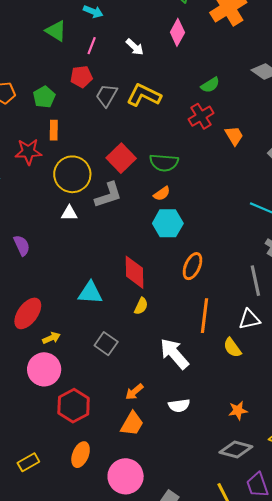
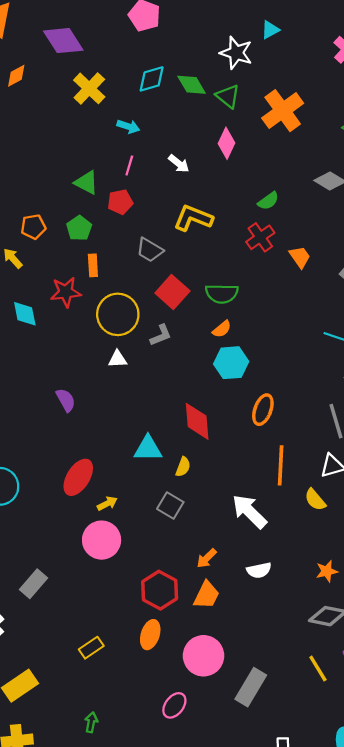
green triangle: (56, 31) -> (86, 182), moved
gray trapezoid: (107, 95) -> (150, 250), moved, turned -85
gray L-shape: (108, 195) -> (161, 335), size x0.7
yellow semicircle: (141, 306) -> (183, 467), moved
red hexagon: (74, 406) -> (160, 590), moved

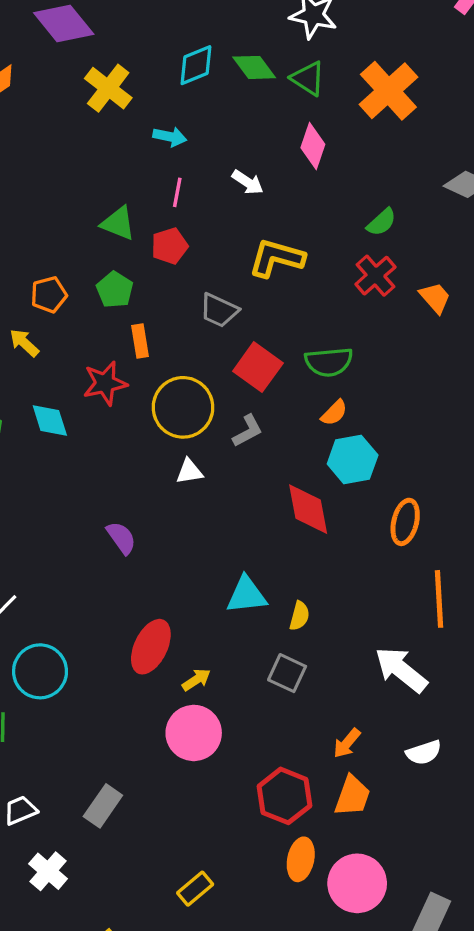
red diamond: (197, 421) -> (308, 509), moved
orange ellipse: (150, 635) -> (301, 859), moved

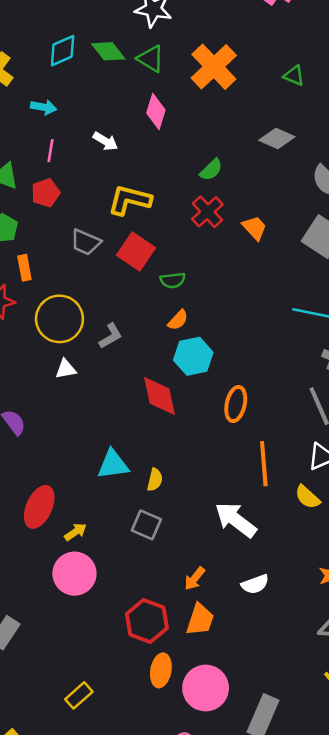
green semicircle: (329, 362) -> (173, 280), size x0.7
red square: (258, 367) -> (136, 251), moved

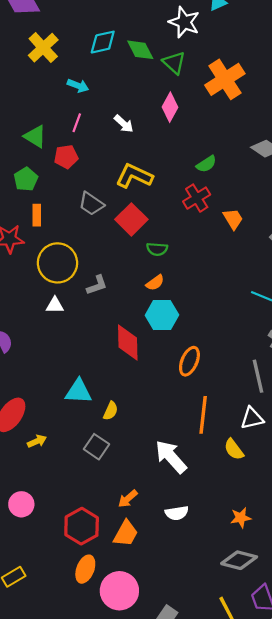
pink circle: (74, 574) -> (21, 504), moved, size x0.7

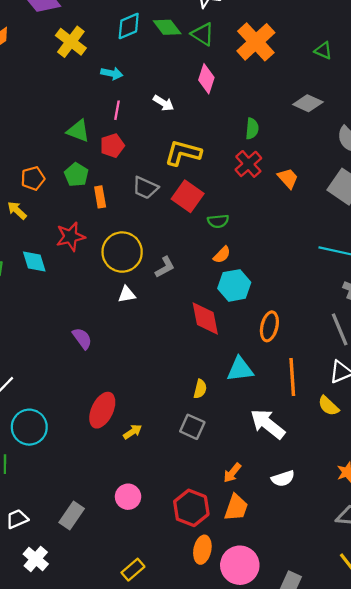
green semicircle: (206, 164) -> (252, 129), turned -42
orange rectangle: (37, 215) -> (100, 197), moved
cyan triangle: (79, 392) -> (240, 369), moved

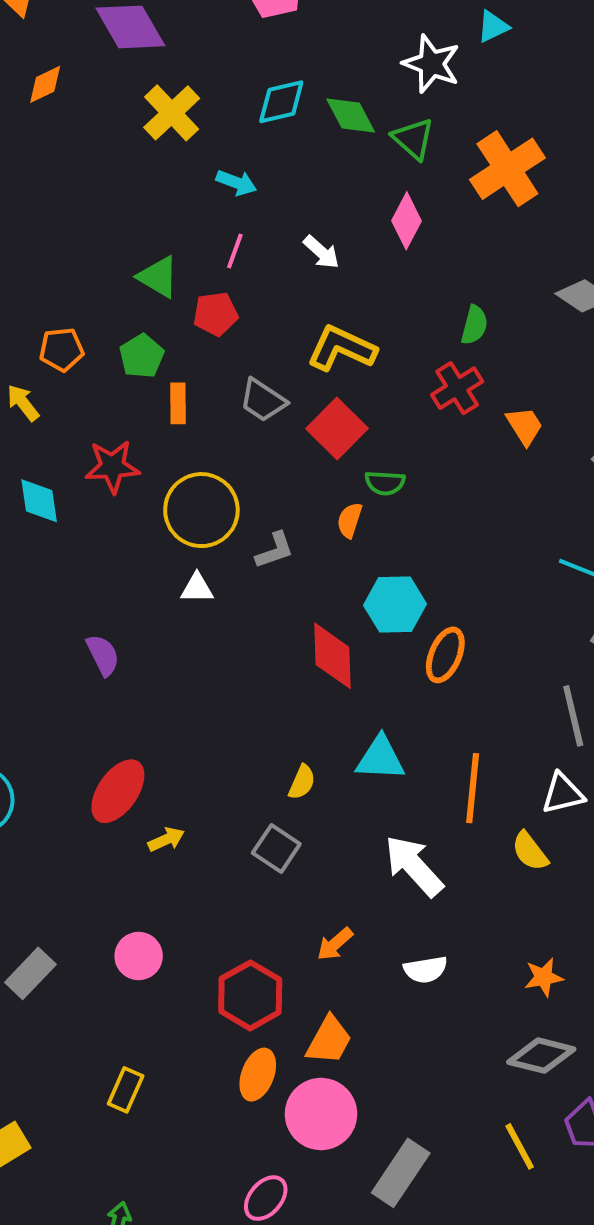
orange semicircle: (222, 255) -> (350, 520), moved, turned 144
orange ellipse: (269, 326) -> (445, 655), moved
orange trapezoid: (236, 507) -> (329, 1040), moved
yellow rectangle: (133, 570) -> (126, 1090), turned -35

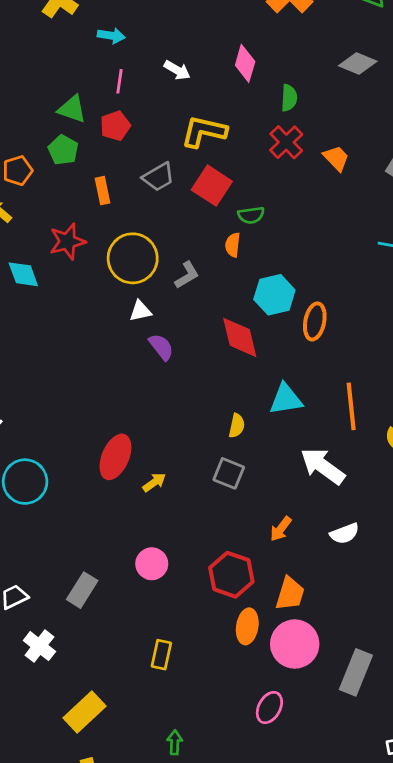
pink diamond: (406, 221) -> (245, 63), moved
green pentagon: (142, 356) -> (63, 150), moved
gray trapezoid: (263, 400) -> (159, 177), turned -52
purple semicircle: (103, 655) -> (161, 347), moved

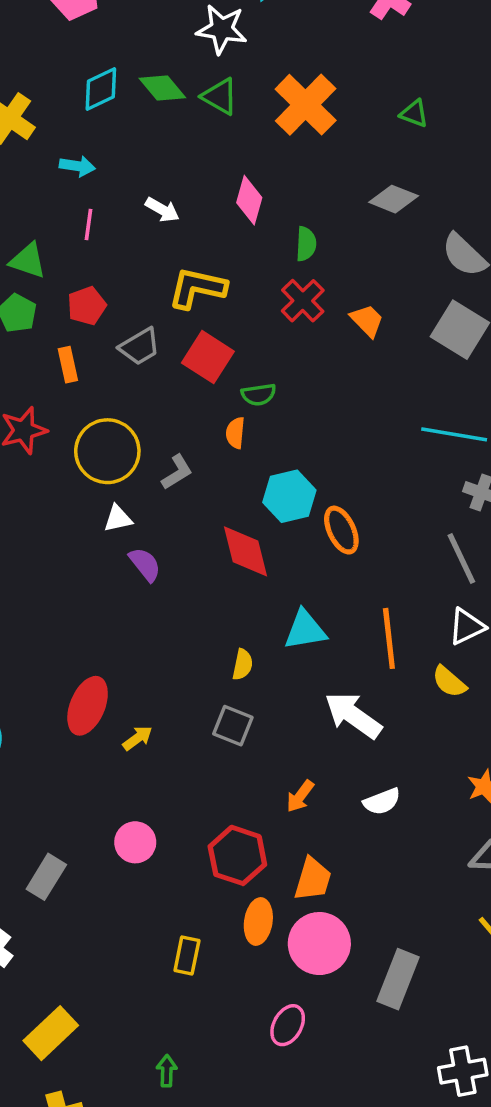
red pentagon: (115, 126) -> (87, 306), moved
orange ellipse: (315, 321) -> (341, 530), turned -36
yellow rectangle: (161, 655) -> (187, 955), moved

